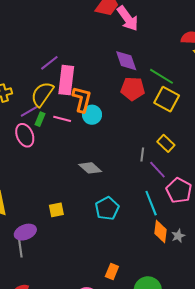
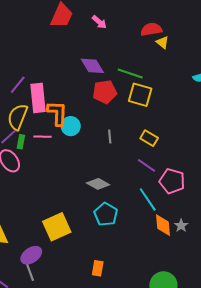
pink arrow: (128, 18) -> (99, 22), moved, size x0.6
gray line: (142, 155) -> (110, 137), moved
gray diamond: (90, 168) -> (98, 184), moved
yellow square: (56, 210) -> (57, 227), size x1.8
orange rectangle: (112, 272) -> (98, 268), moved

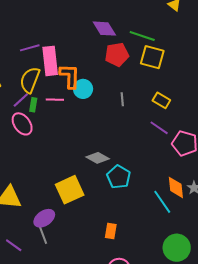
purple line: (18, 85) -> (30, 48), turned 36
gray diamond: (98, 184) -> (98, 158), moved
cyan line: (148, 199) -> (162, 202), moved

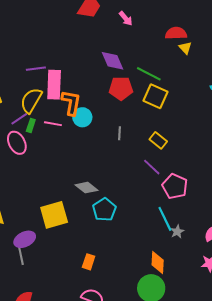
orange diamond: (176, 187) -> (158, 263), moved
cyan line: (162, 202) -> (165, 219), moved

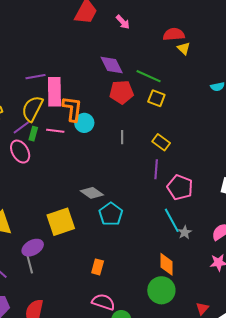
yellow square: (156, 96) -> (156, 98), size x0.7
purple line: (152, 167) -> (156, 169), turned 54

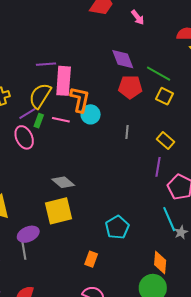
gray diamond: (92, 193) -> (63, 182), moved
cyan pentagon: (111, 214) -> (117, 227), moved

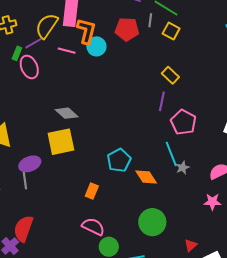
red pentagon: (130, 87) -> (127, 29), moved
green rectangle: (39, 121) -> (17, 53), moved
gray line: (127, 132) -> (150, 20), moved
orange diamond: (160, 263) -> (146, 177), moved, turned -40

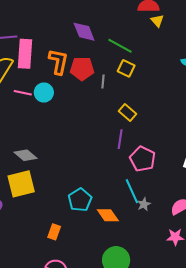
gray line: (150, 20) -> (103, 81), moved
orange L-shape: (86, 31) -> (58, 62), moved
cyan circle: (96, 46) -> (44, 93), moved

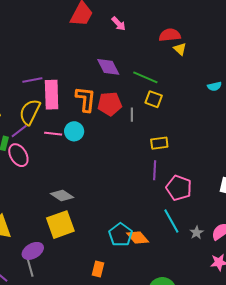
yellow rectangle: (127, 113) -> (159, 143), turned -42
gray star: (144, 204) -> (197, 233), moved
orange diamond: (108, 215) -> (138, 237), moved

